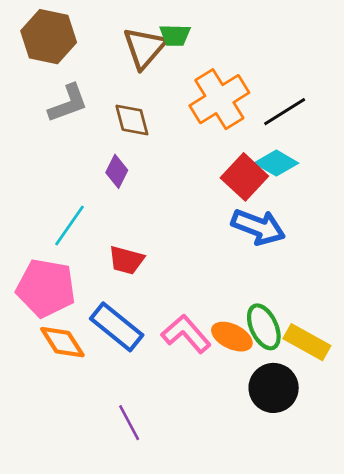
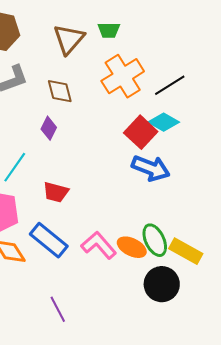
green trapezoid: (175, 35) -> (109, 30), moved

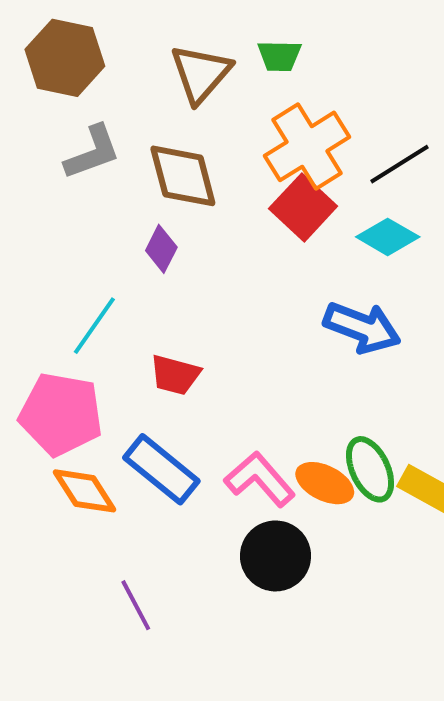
brown diamond: (60, 91) -> (183, 176), size x1.4
red square: (141, 132) -> (303, 207), moved
black circle: (162, 284) -> (276, 556), moved
purple line: (58, 309) -> (136, 605), moved

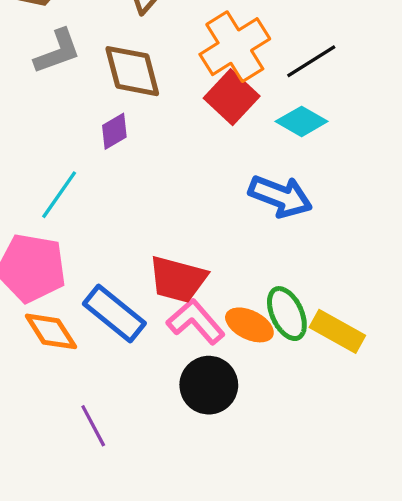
purple diamond: (161, 249) -> (114, 131), turned 33
red trapezoid: (175, 375) -> (178, 279), moved, size x1.4

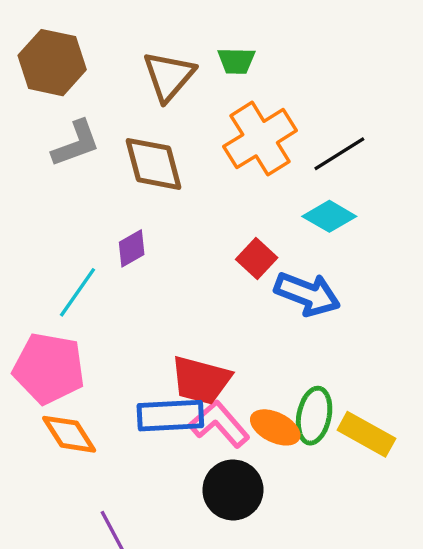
red square: (232, 97) -> (257, 259), moved, size x0.7
purple diamond: (114, 131) -> (132, 248), moved
blue rectangle: (114, 314) -> (170, 416), moved, turned -42
green ellipse: (287, 314) -> (314, 416), turned 36

